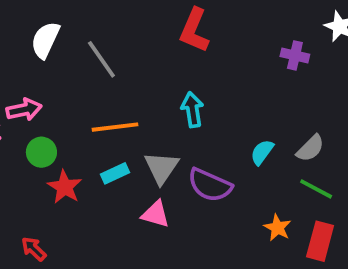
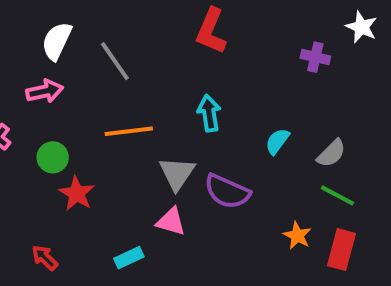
pink arrow: (24, 110) -> (45, 91), moved
cyan semicircle: (262, 152) -> (277, 141), moved
cyan rectangle: (115, 173) -> (129, 258), moved

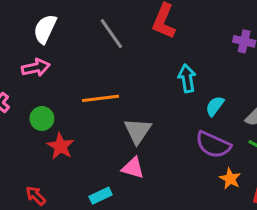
gray line: (115, 61) -> (111, 34), moved
cyan arrow: (209, 113) -> (187, 78), moved
purple semicircle: (227, 191) -> (213, 145), moved

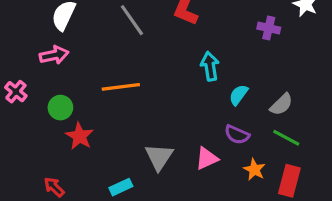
gray triangle: (138, 131) -> (159, 157), moved
purple semicircle: (213, 145) -> (237, 135), size x0.7
pink triangle: (133, 168) -> (207, 158), moved, turned -40

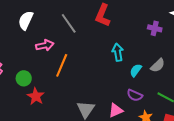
pink arrow: (54, 55) -> (45, 45), moved
orange line: (121, 87) -> (62, 65), turned -60
gray semicircle: (281, 104) -> (158, 65), moved

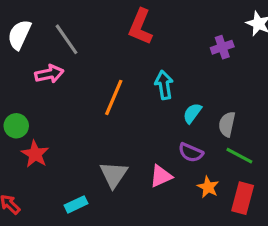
gray line: (69, 23) -> (67, 39), moved
purple cross: (155, 28) -> (222, 47), turned -32
orange line: (62, 65) -> (114, 97), moved
gray semicircle: (158, 65) -> (227, 124), moved, turned 147

